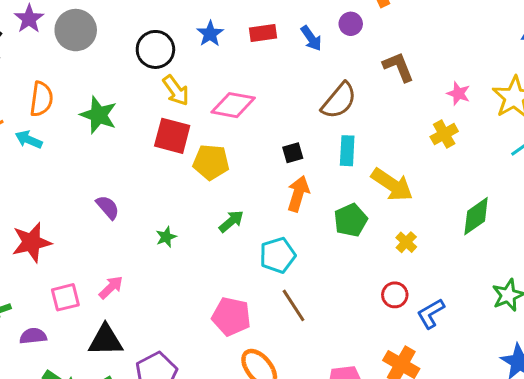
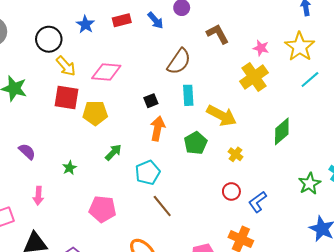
yellow cross: (444, 134) -> (254, 77), size x1.5
pink arrow: (111, 287) -> (38, 196), moved, turned 144
pink pentagon: (231, 317) -> (103, 209), moved

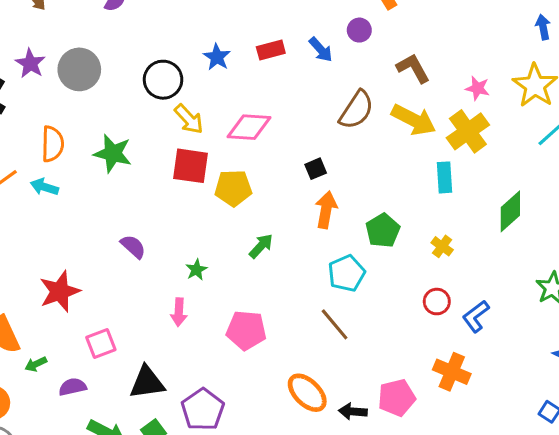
cyan rectangle: (188, 95) -> (444, 177), moved
yellow arrow: (222, 116) -> (414, 120), moved
cyan pentagon: (148, 173) -> (347, 273), moved
pink arrow: (38, 196) -> (179, 312), moved

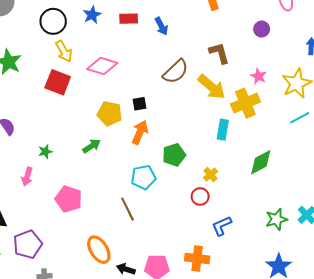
purple circle: (359, 30) -> (262, 29), moved
yellow pentagon: (233, 188) -> (110, 114), moved
red circle: (437, 302) -> (200, 196), moved
orange cross: (452, 372) -> (197, 259), turned -30

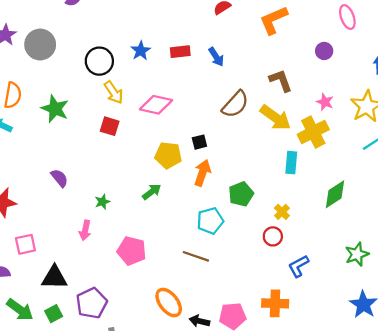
red square: (58, 82) -> (110, 126), size x0.7
brown line: (128, 209) -> (196, 256), turned -40

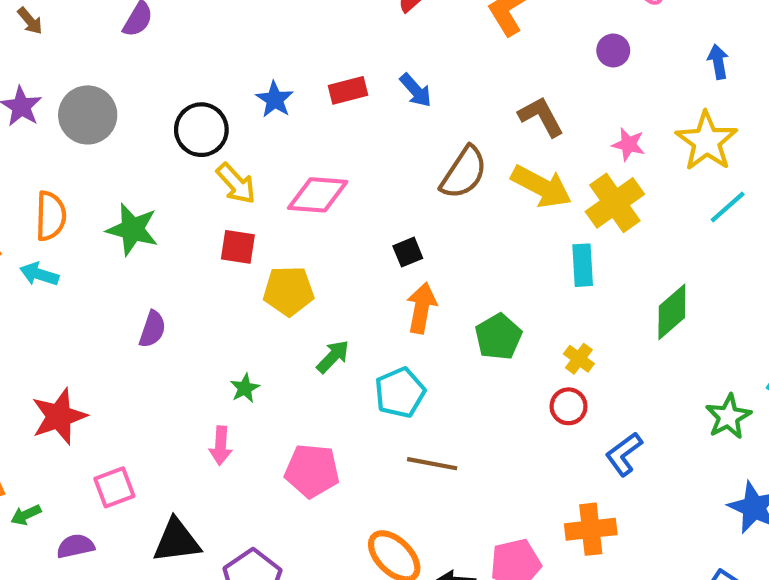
yellow pentagon: (168, 155) -> (289, 291), moved
purple semicircle: (59, 178) -> (152, 329), moved, turned 66
cyan pentagon: (210, 221) -> (400, 393), moved

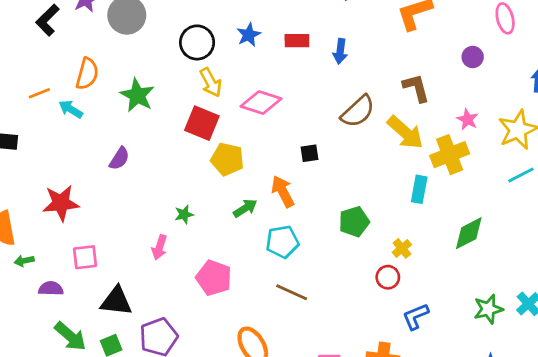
blue arrow: (416, 90) -> (340, 51), turned 35
red square: (238, 247) -> (202, 123), size x1.4
orange arrow: (422, 308) -> (283, 191), moved, turned -52
purple semicircle: (152, 329) -> (119, 159), moved

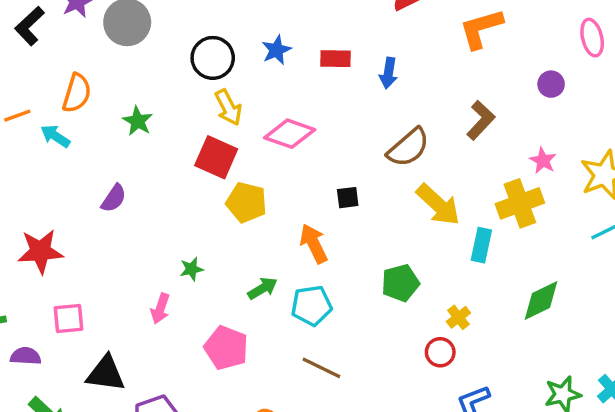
brown L-shape: (416, 88) -> (481, 120), turned 56
green star: (137, 95) -> (138, 121), size x0.7
yellow arrow: (405, 133) -> (438, 205), moved
green arrow: (245, 208) -> (263, 288), moved

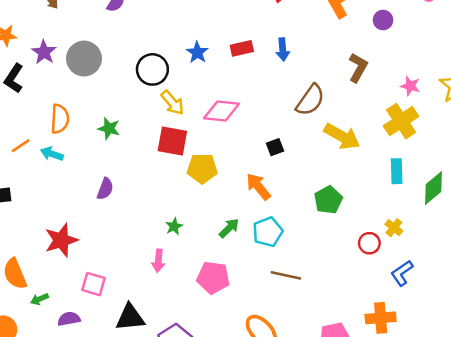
purple circle: (551, 84) -> (383, 20), moved
cyan rectangle: (481, 245) -> (397, 171), moved
yellow cross: (458, 317) -> (394, 228), moved
pink square: (69, 319) -> (93, 284), turned 35

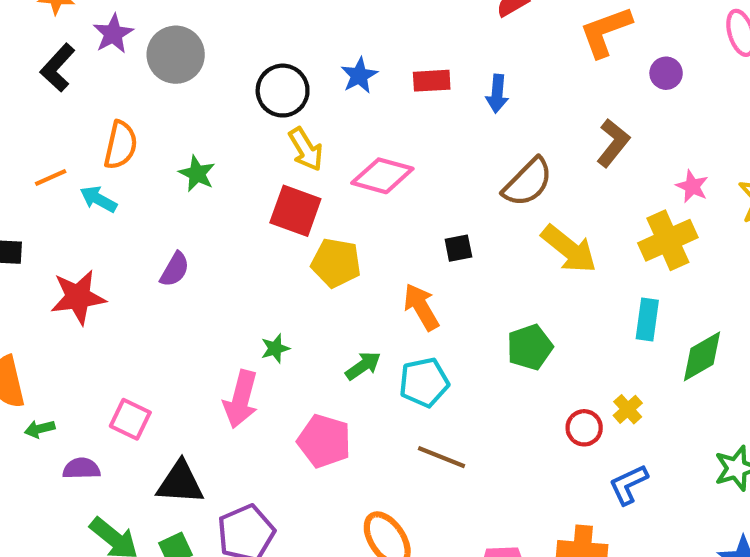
red star: (61, 240) -> (78, 297), moved
pink arrow: (158, 261) -> (241, 399), size x1.5

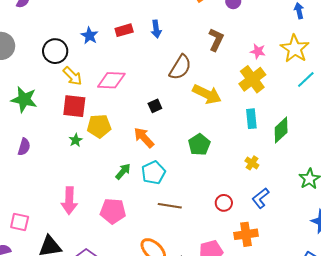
green star: (197, 174) -> (24, 99), size x1.5
green star: (275, 348) -> (76, 140), moved
red circle: (584, 428) -> (224, 203), moved

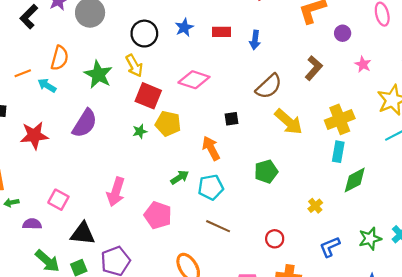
pink star: (258, 51) -> (363, 64), moved
yellow arrow: (72, 76) -> (134, 66), moved
cyan rectangle: (251, 119) -> (338, 152), moved
purple semicircle: (24, 147) -> (85, 123), size x1.6
blue L-shape: (261, 198) -> (330, 247), moved

